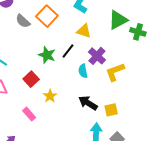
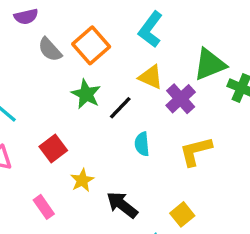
green star: (47, 55) -> (86, 94), moved
purple cross: (97, 56) -> (181, 99), moved
black arrow: (88, 103) -> (122, 205), moved
yellow square: (111, 110) -> (182, 214), turned -32

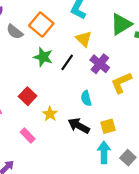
yellow triangle: (151, 77) -> (84, 39), turned 30
purple cross: (181, 99) -> (100, 64), moved
cyan semicircle: (142, 144) -> (86, 98), moved
yellow square: (182, 214) -> (108, 126), moved, turned 32

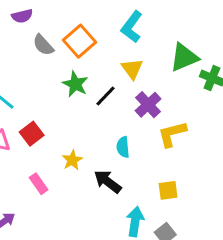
red square: (28, 96) -> (32, 134), moved
yellow square: (108, 126) -> (168, 190), moved

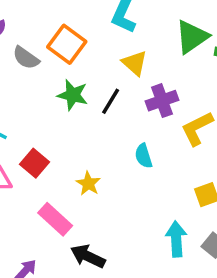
purple cross: (148, 105) -> (162, 101), turned 35
black arrow: (108, 181) -> (88, 256), moved
pink rectangle: (39, 184) -> (55, 219), size x1.4

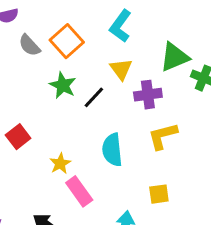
purple cross: (162, 101) -> (148, 95), moved
cyan semicircle: (144, 156) -> (112, 150), size x1.5
pink rectangle: (55, 219) -> (79, 191), moved

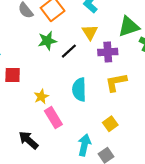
green star: (63, 85) -> (47, 41), turned 30
red square: (18, 137) -> (13, 75), turned 35
yellow square: (159, 194) -> (110, 124), turned -32

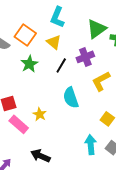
yellow triangle: (90, 32) -> (54, 42), moved
black line: (69, 51) -> (61, 65), moved
pink rectangle: (53, 118) -> (19, 124), moved

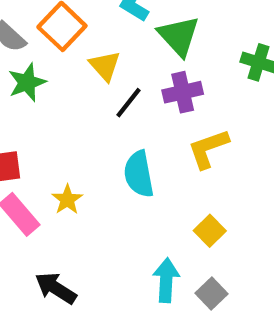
green triangle: (97, 29) -> (179, 36), moved, turned -45
yellow triangle: (54, 42) -> (105, 66), moved
green star: (29, 64) -> (27, 82), moved

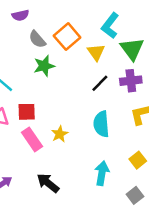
yellow triangle: (105, 66) -> (96, 52), moved
cyan arrow: (166, 280) -> (102, 173), moved

